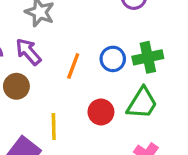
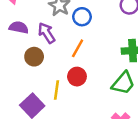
blue circle: (113, 59) -> (82, 17), moved
red circle: (101, 112) -> (77, 77), moved

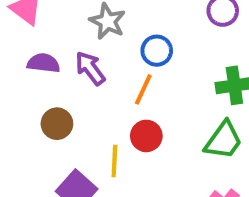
blue circle: (82, 17) -> (157, 51), moved
brown circle: (34, 57) -> (57, 124), moved

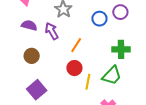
blue circle: (157, 51) -> (99, 19), moved
yellow line: (114, 161) -> (88, 82), moved

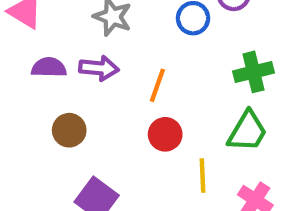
purple arrow: (52, 31) -> (99, 68), turned 138
yellow line: (88, 82) -> (203, 176), moved

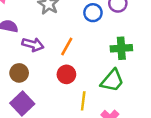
purple arrow: (99, 68) -> (33, 45), moved
brown circle: (69, 130) -> (19, 73), moved

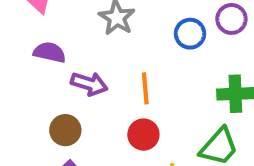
orange line: (67, 46) -> (145, 88), turned -36

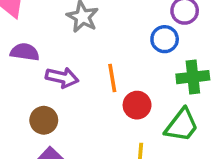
blue circle: (190, 34) -> (165, 39), moved
red circle: (143, 135) -> (137, 105), moved

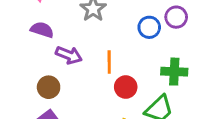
blue circle: (165, 39) -> (149, 27), moved

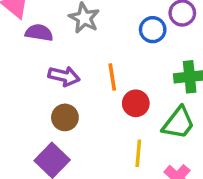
purple semicircle: (42, 30) -> (39, 33), moved
brown circle: (49, 87) -> (65, 117), moved

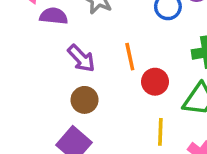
purple arrow: (64, 76) -> (81, 58), turned 36

